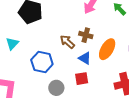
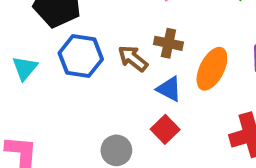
blue hexagon: (42, 62) -> (81, 56), moved
red square: (82, 79) -> (165, 129), turned -32

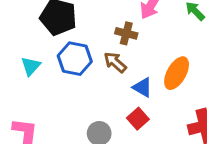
brown cross: (168, 43) -> (126, 33), moved

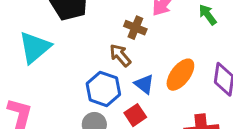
blue hexagon: (75, 59) -> (103, 89), moved
cyan triangle: (31, 66) -> (35, 47), size x1.6

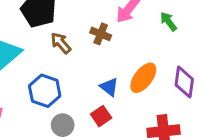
brown arrow: (120, 55) -> (61, 43), moved
blue hexagon: (103, 89) -> (45, 91), moved

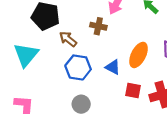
blue hexagon: (45, 91) -> (78, 67), moved
red square: (101, 116) -> (133, 90), moved, turned -35

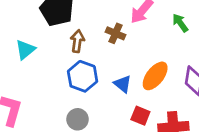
brown arrow: (68, 39) -> (77, 41), turned 48
cyan triangle: (26, 55) -> (25, 50), size x0.7

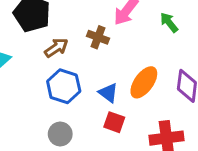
brown arrow: (77, 41) -> (56, 48), turned 50
red square: (140, 116) -> (114, 122), moved

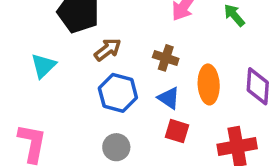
brown cross: (98, 37) -> (166, 58), moved
orange ellipse: (144, 82) -> (209, 84), turned -36

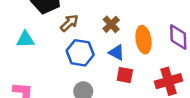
brown cross: (166, 58) -> (111, 24), turned 35
cyan triangle: (43, 66) -> (25, 39), turned 48

